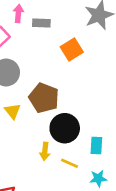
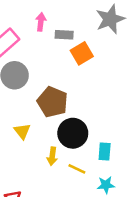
pink arrow: (18, 13) -> (41, 22), moved
gray rectangle: (41, 23) -> (64, 35), moved
yellow triangle: (13, 111) -> (22, 131), moved

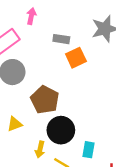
pink arrow: (41, 22) -> (31, 16), moved
yellow triangle: (22, 131) -> (15, 124), turned 42

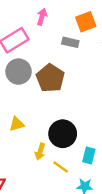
orange square: (76, 58) -> (86, 22), moved
brown pentagon: (45, 100) -> (50, 78), moved

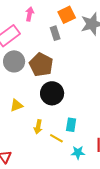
gray rectangle: (70, 42) -> (55, 33), turned 64
black circle: (63, 134) -> (52, 93), moved
cyan rectangle: (89, 156) -> (71, 125), moved

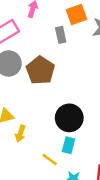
black circle: (52, 93) -> (69, 118), moved
yellow arrow: (38, 127) -> (20, 134), moved

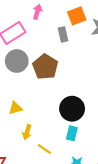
yellow arrow: (20, 134) -> (27, 132), moved
yellow line: (50, 159) -> (44, 149), moved

